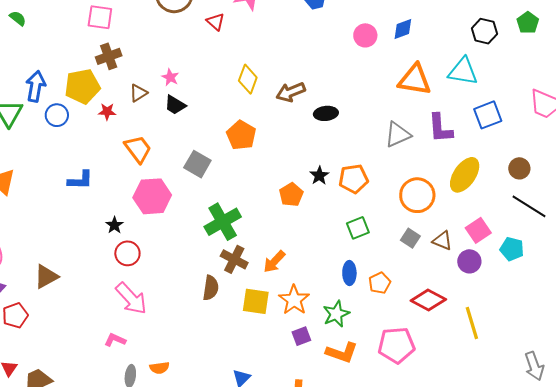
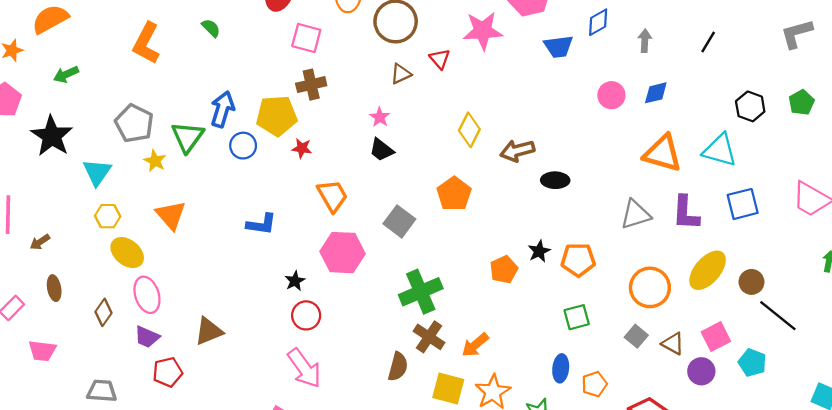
brown triangle: (138, 93) -> (401, 74), moved
brown circle: (519, 168) -> (751, 282), moved

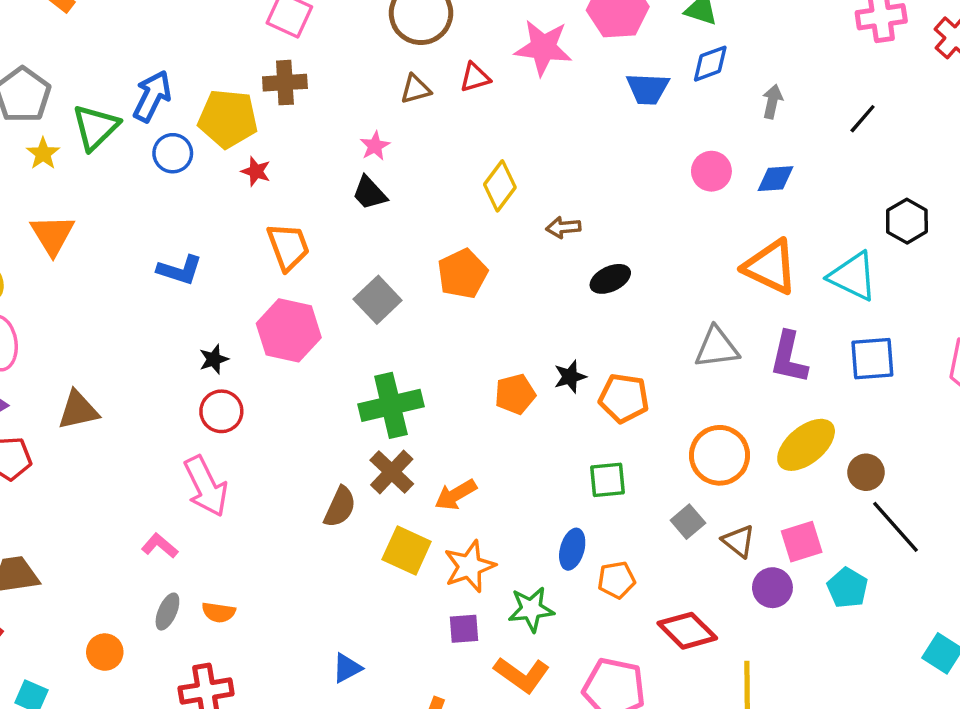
red triangle: (440, 59) -> (475, 77), turned 45
brown arrow: (517, 151) -> (563, 227), size x0.7
black ellipse: (555, 180) -> (610, 279), turned -36

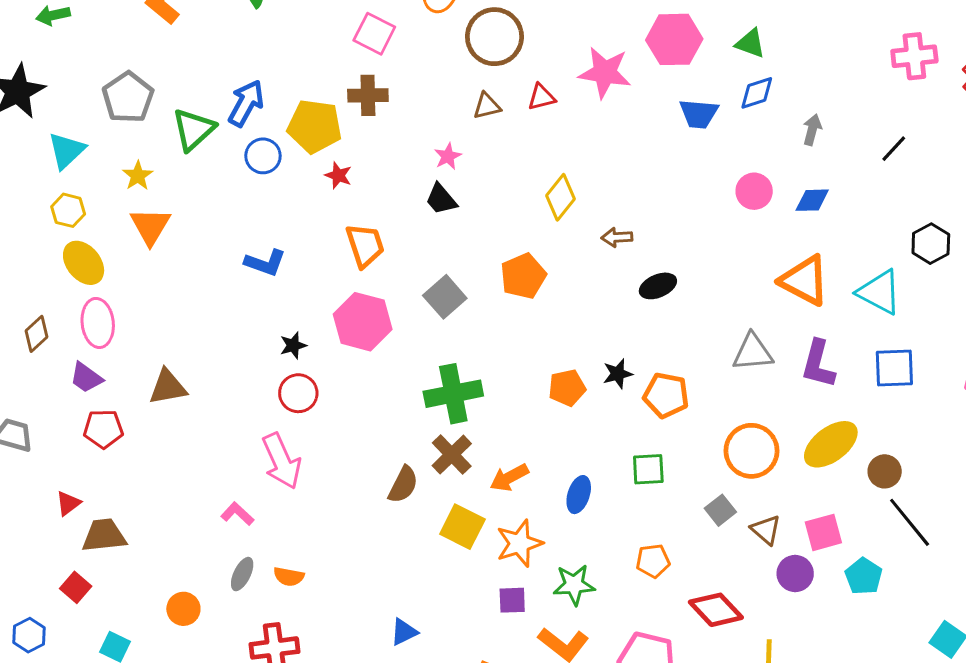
yellow star: (43, 154) -> (138, 176), moved
blue ellipse: (572, 549) -> (579, 495), moved

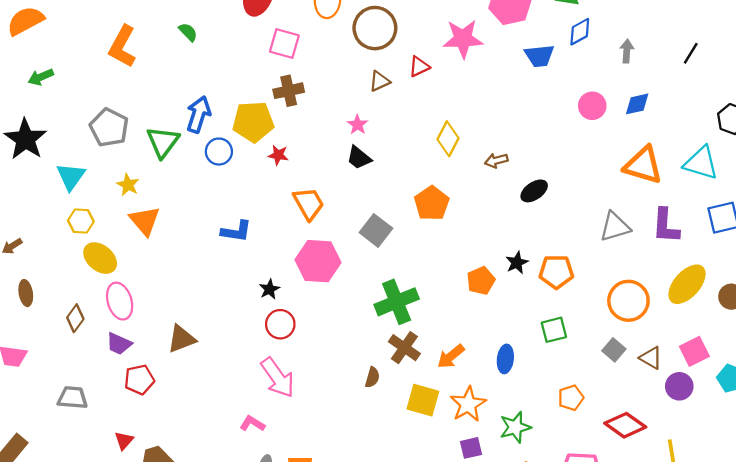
brown semicircle: (403, 485) -> (372, 377), size x0.7

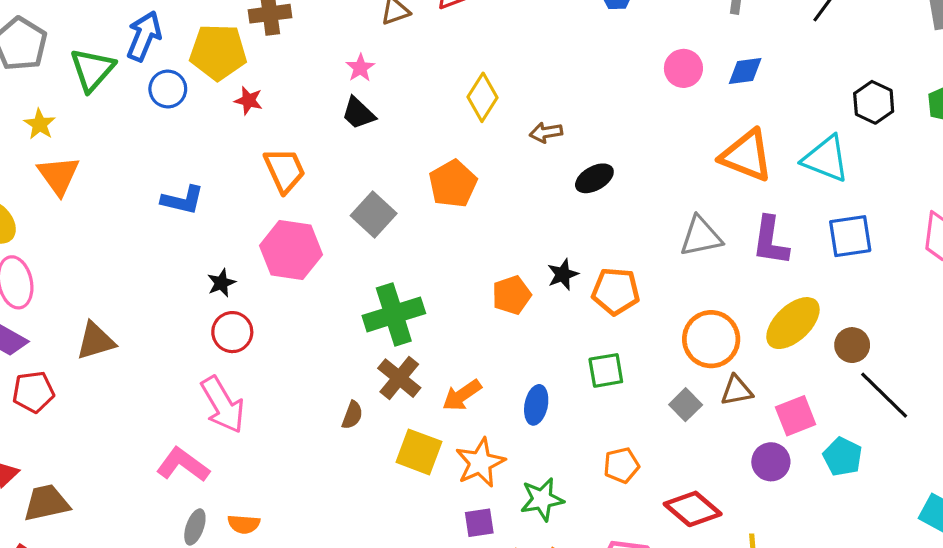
brown triangle: (651, 358) -> (737, 391), moved, turned -45
pink L-shape: (252, 424) -> (183, 465), size x1.5

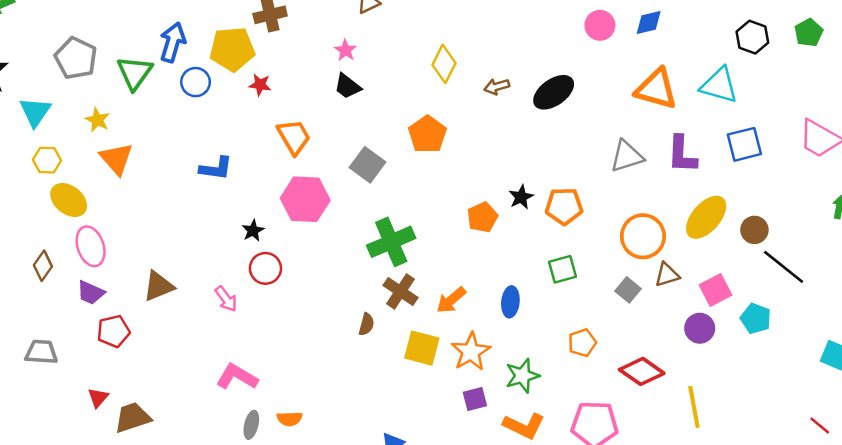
black ellipse: (594, 178) -> (554, 92), moved, size x1.4
pink arrow: (223, 405) -> (226, 299), moved, size x0.6

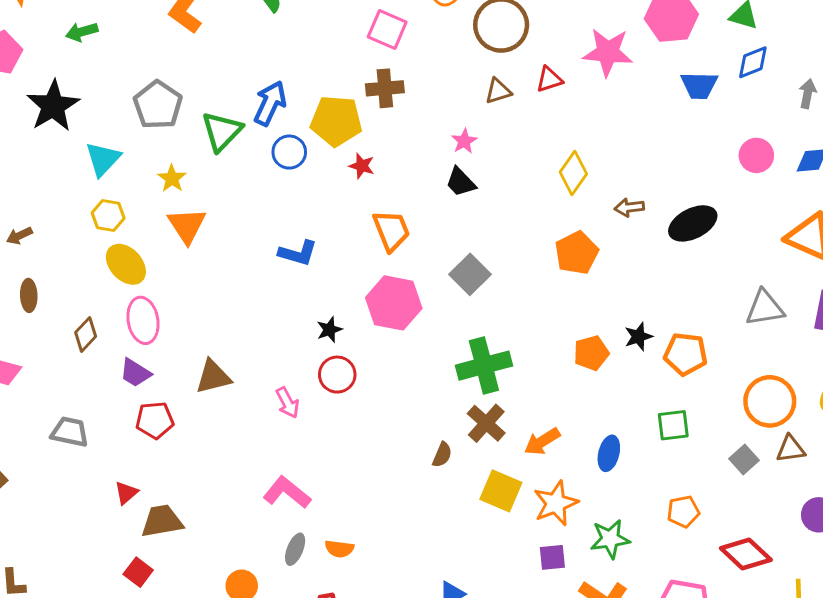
orange pentagon: (427, 134) -> (577, 253), moved

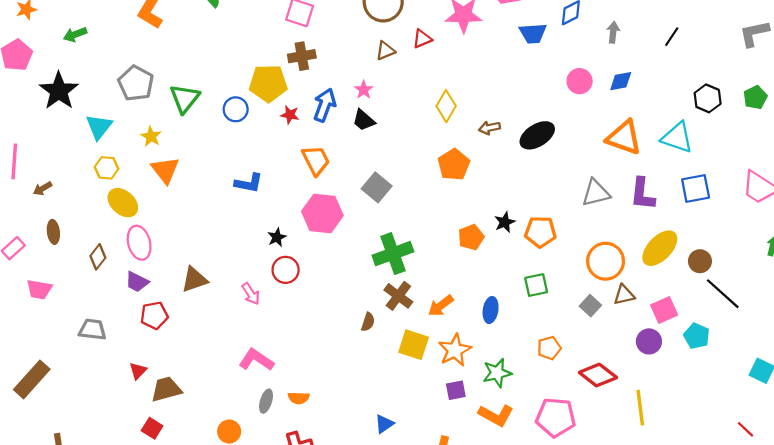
blue arrow: (270, 103) -> (325, 105), moved

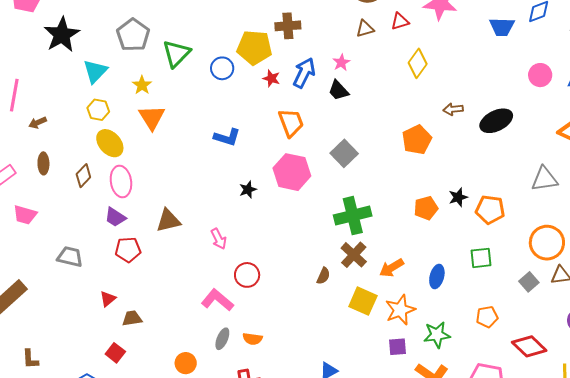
yellow diamond: (446, 106) -> (418, 63), moved
brown diamond: (98, 257) -> (83, 176), moved
red circle: (286, 270) -> (247, 275), moved
brown trapezoid: (166, 389) -> (132, 318), size x0.7

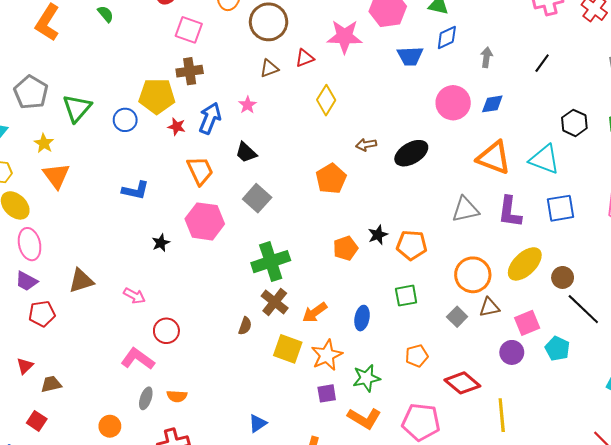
pink circle: (540, 75) -> (453, 103), size x1.4
black trapezoid: (339, 90) -> (246, 152), moved
pink arrow: (219, 239) -> (134, 296), turned -30

